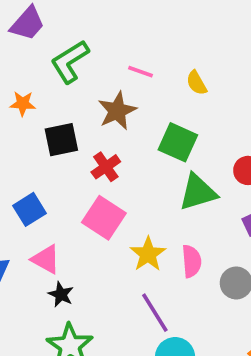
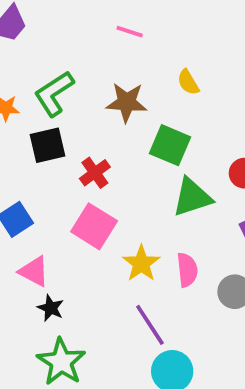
green L-shape: (70, 62) -> (54, 94), moved
pink line: (140, 72) -> (130, 32), moved
brown star: (117, 111) -> (127, 102), moved, turned 30

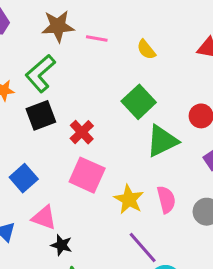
pink line: (130, 32) -> (97, 39), moved
brown star: (127, 102) -> (58, 26), moved
green square: (170, 145) -> (139, 102), turned 32

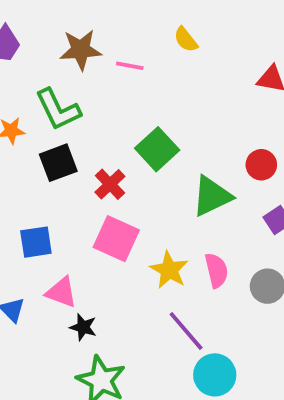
yellow semicircle: (146, 50) -> (186, 40), moved
green L-shape: (40, 73) -> (58, 109), turned -75
green square: (139, 102) -> (157, 149), moved
blue square: (24, 178) -> (36, 242), turned 32

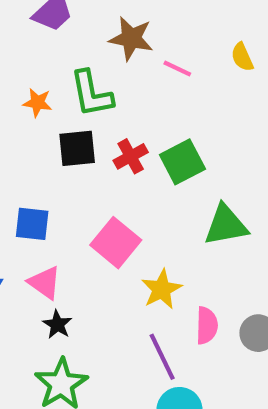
red cross: (110, 184) -> (131, 156), moved
pink semicircle: (216, 270) -> (207, 325), moved

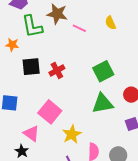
green L-shape: (91, 94) -> (32, 26), moved
green square: (182, 162) -> (103, 71), moved
pink triangle: (45, 283) -> (31, 133), moved

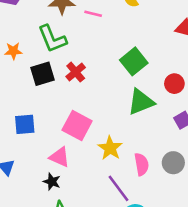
green L-shape: (32, 26) -> (52, 39), moved

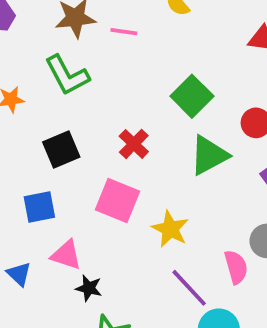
red cross: (76, 72) -> (134, 144), moved
black square: (43, 74) -> (61, 149), moved
pink triangle: (60, 157) -> (66, 255), moved
pink semicircle: (142, 164) -> (236, 267), moved

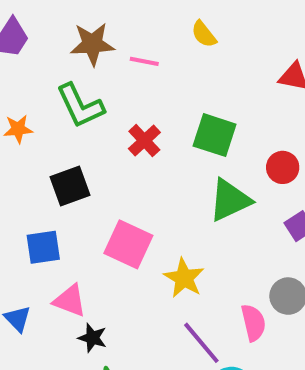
green square: (192, 96) -> (215, 135), turned -30
red cross: (134, 144) -> (144, 141), moved

